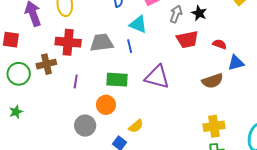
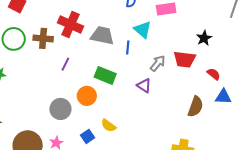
gray arrow: (176, 14) -> (158, 63), moved
purple triangle: (157, 77) -> (144, 85), size x0.6
brown semicircle: (213, 81) -> (195, 107), turned -70
yellow semicircle: (136, 126) -> (109, 126), turned 56

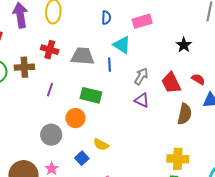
red cross: (71, 25) -> (50, 50), size x0.7
red trapezoid: (185, 59) -> (171, 83), moved, turned 65
purple triangle: (144, 85) -> (142, 100), moved

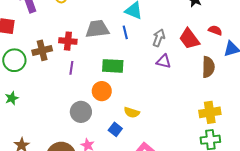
red cross: (50, 50) -> (68, 41), moved

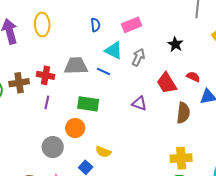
blue line: (125, 32) -> (103, 71), turned -56
gray arrow: (159, 38) -> (138, 57), moved

